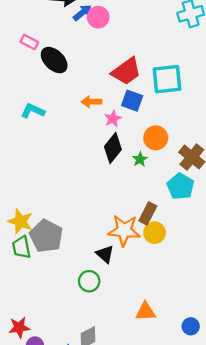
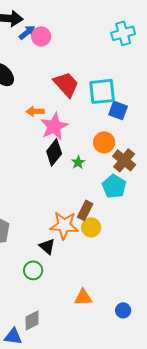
red trapezoid: (126, 71) -> (66, 84), turned -96
blue square: (132, 101) -> (118, 110), moved
pink star: (113, 119) -> (54, 126), size x1.8
orange circle: (156, 138) -> (104, 142), moved

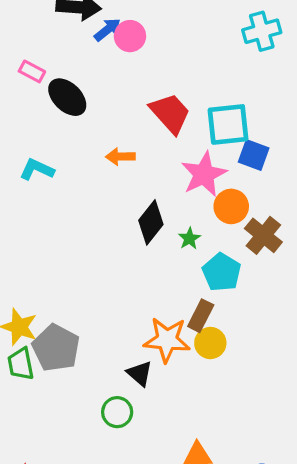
pink star: (54, 126) -> (204, 174), moved
cyan pentagon: (114, 186) -> (222, 272), moved

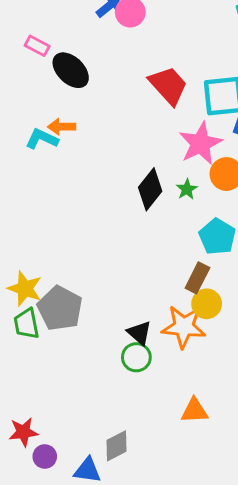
orange arrow: (120, 157) -> (62, 127), moved
green star: (189, 239) -> (187, 189), moved
orange star: (167, 340) -> (184, 327), moved
green circle: (117, 412) -> (136, 357), moved

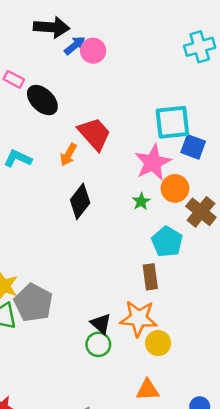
red trapezoid: (168, 85) -> (94, 134), moved
orange arrow: (62, 127) -> (68, 155), moved, turned -60
black diamond: (150, 189) -> (80, 201), moved
brown rectangle: (197, 278) -> (150, 277), turned -35
yellow circle: (207, 304) -> (158, 343), moved

